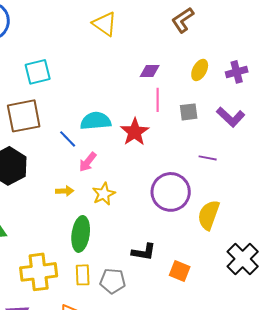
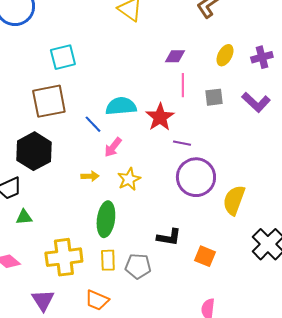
purple line: (208, 158) -> (182, 143), moved

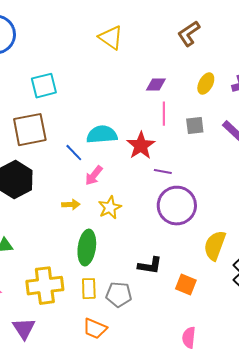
yellow semicircle: (234, 200) -> (215, 246), moved
orange trapezoid: (97, 300) -> (95, 329), moved

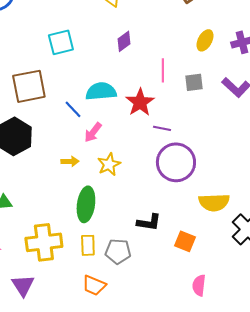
purple diamond: (156, 85) -> (124, 41), moved, turned -35
cyan square: (44, 86) -> (61, 42), moved
yellow semicircle: (215, 246) -> (214, 202), turned -112
pink semicircle: (189, 338) -> (199, 285), moved

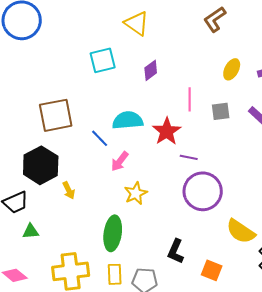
cyan square: (61, 42) -> (103, 60), moved
yellow arrow: (70, 161) -> (69, 190), moved, turned 66
yellow semicircle: (214, 202) -> (241, 231), turned 36
black L-shape: (149, 222) -> (176, 251), turned 105

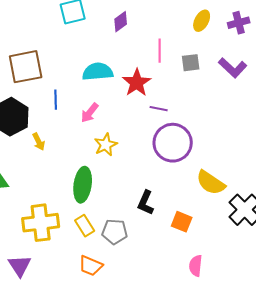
blue line: (100, 138) -> (56, 100), moved, turned 42
yellow rectangle: (115, 274) -> (85, 226), turned -30

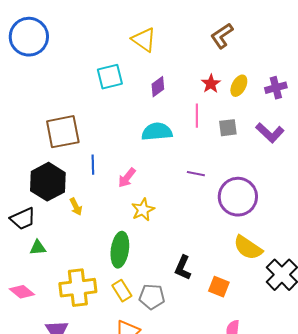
cyan semicircle: (98, 72) -> (157, 132), moved
red star: (137, 83) -> (211, 84), moved, size x0.7
purple circle: (173, 143) -> (238, 197), moved

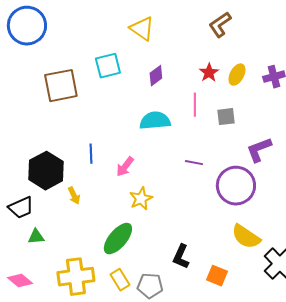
brown square: (63, 132) -> (61, 86), moved
purple L-shape: (270, 133) -> (259, 150), moved, turned 116
green ellipse: (120, 250) -> (118, 239), turned 32

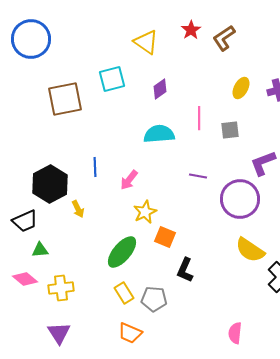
red star: (209, 73) -> (191, 30), moved
orange square: (217, 276) -> (165, 237), moved
yellow cross: (76, 277) -> (61, 288), moved, size x0.7
pink diamond: (20, 281) -> (25, 279), moved

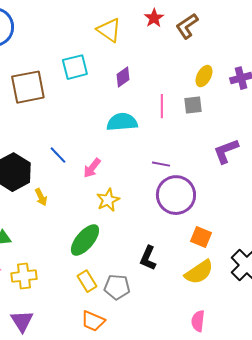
gray square: (230, 130) -> (193, 105), moved
blue line: (95, 167) -> (58, 155), turned -42
purple circle: (240, 199) -> (176, 195), moved
orange square: (165, 237) -> (201, 237), moved
yellow semicircle: (250, 250) -> (199, 272), moved, turned -68

